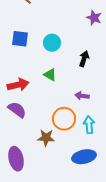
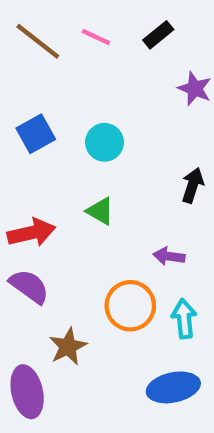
blue square: (20, 39) -> (36, 134), turned -36
black arrow: (84, 59) -> (193, 185), moved
brown star: (46, 138) -> (68, 347), moved, turned -30

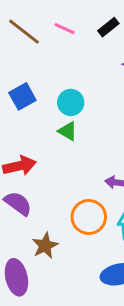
green triangle: (100, 211) -> (68, 131), moved

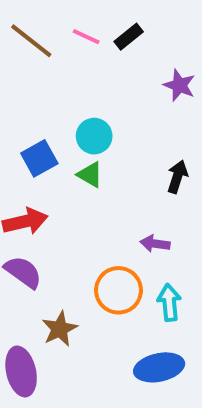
black rectangle: (108, 27) -> (129, 37), moved
blue square: (22, 96) -> (39, 158), moved

